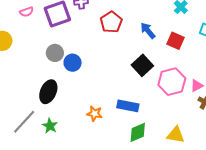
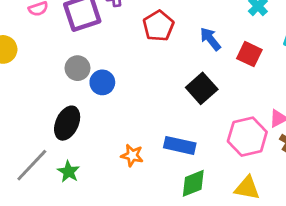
pink hexagon: (172, 82) -> (247, 137), moved

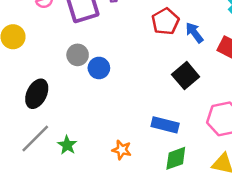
red pentagon: (158, 26) -> (165, 21), moved
black ellipse: (67, 123) -> (37, 94), moved
orange star: (132, 155) -> (122, 150), moved

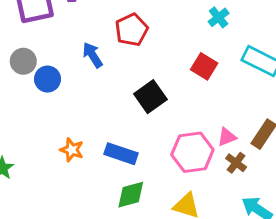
blue arrow: (194, 33) -> (93, 55), moved
orange star: (122, 150) -> (72, 150), moved

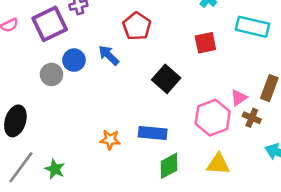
red square: (204, 66) -> (205, 43), turned -30
blue circle: (48, 79) -> (74, 60), moved

